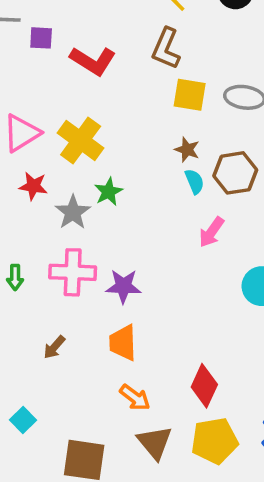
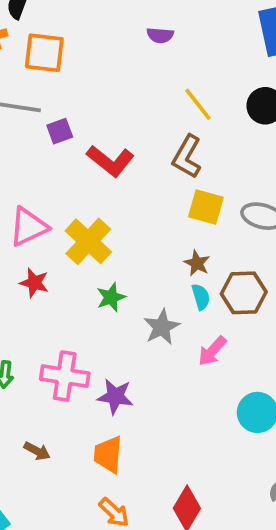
purple square: (41, 38) -> (60, 131), turned -30
gray star: (73, 212) -> (162, 327), moved
brown arrow: (54, 347) -> (37, 451), turned -110

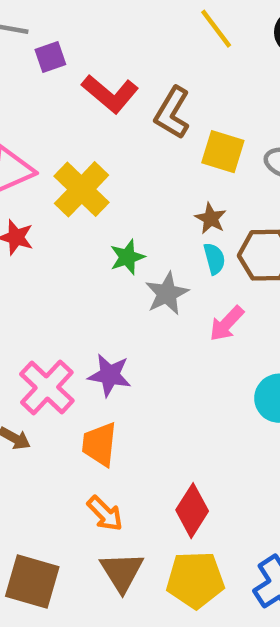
brown L-shape: (187, 157) -> (172, 113), moved
green star: (111, 297) -> (127, 257), moved
pink cross: (65, 376) -> (47, 387), moved, turned 33

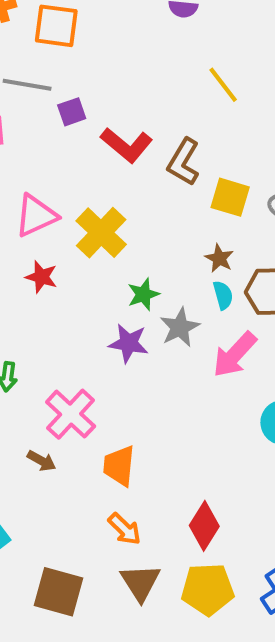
pink arrow: (227, 324) -> (235, 355), size x1.4
purple star: (110, 375) -> (129, 343), moved

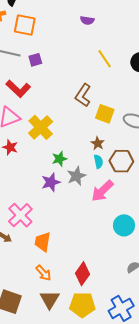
purple square: (72, 112) -> (35, 60), moved
red L-shape: (127, 145) -> (18, 89), moved
purple star: (129, 343) -> (51, 182), turned -30

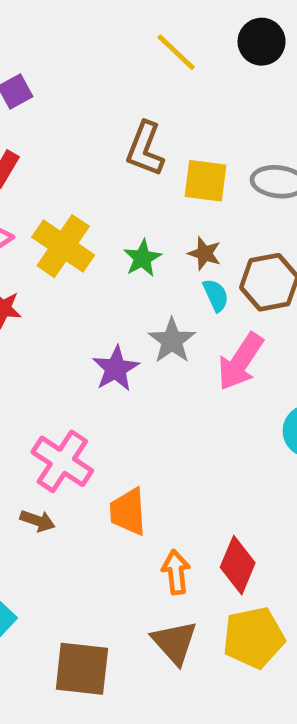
green star: (59, 159) -> (142, 258), moved
orange arrow: (43, 273) -> (176, 572), moved, turned -132

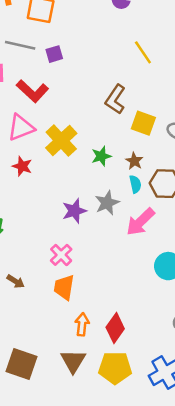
pink cross: (62, 461) -> (61, 255), moved, size x0.7

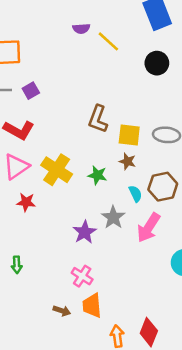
yellow line: (143, 52) -> (108, 41), moved
green star: (101, 156) -> (97, 175), turned -30
brown star: (134, 161) -> (127, 161), moved
brown arrow: (16, 281) -> (62, 311), moved

